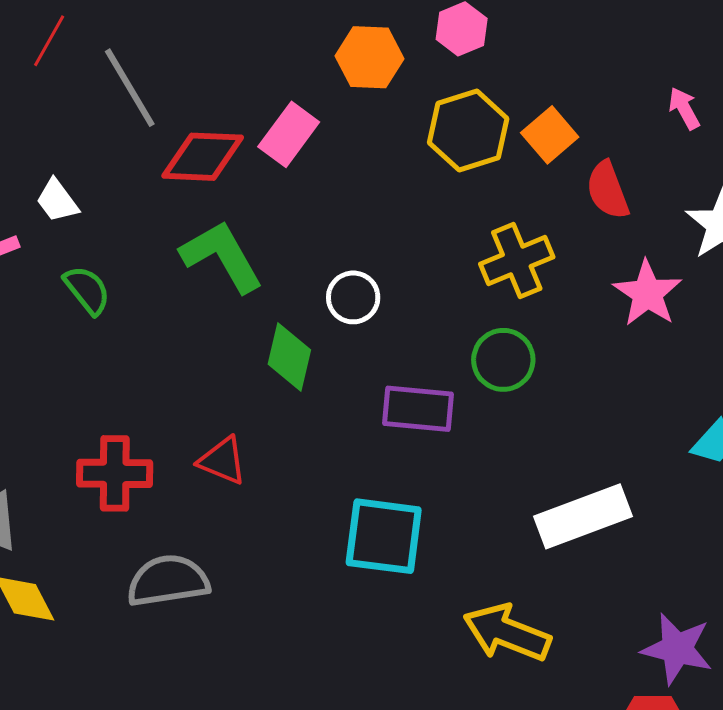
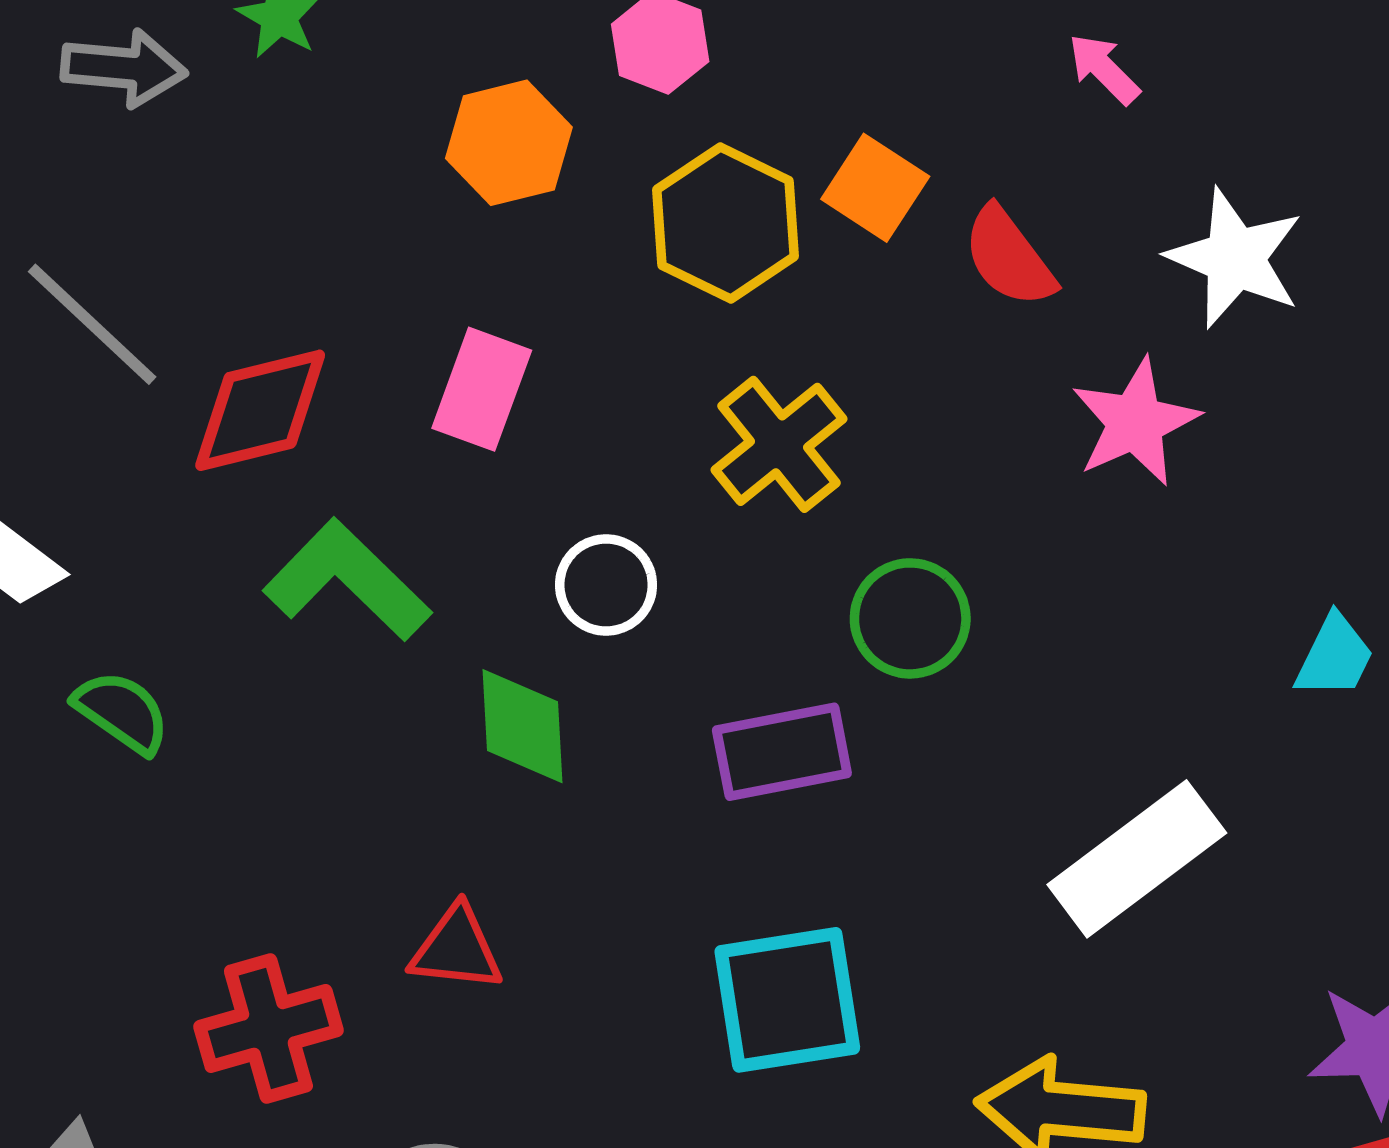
pink rectangle: (289, 134) -> (482, 389), moved
yellow cross: (517, 260) -> (779, 444), moved
pink star: (647, 293) -> (1135, 422), turned 30

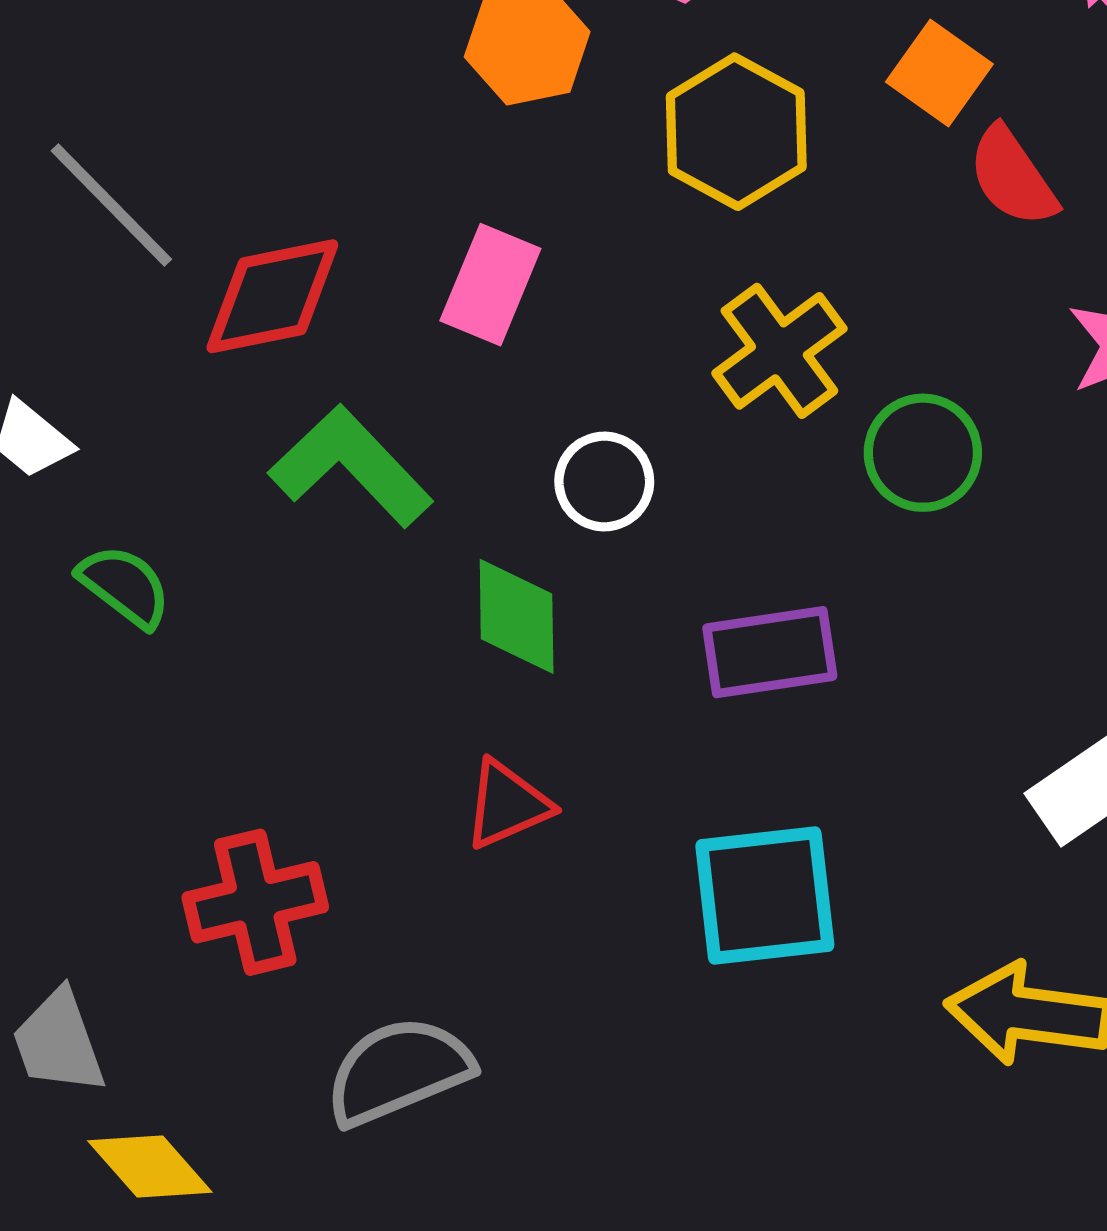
orange square: (875, 188) -> (939, 73), moved
green circle: (910, 618) -> (923, 453), moved
red triangle: (456, 949) -> (507, 804), moved, turned -32

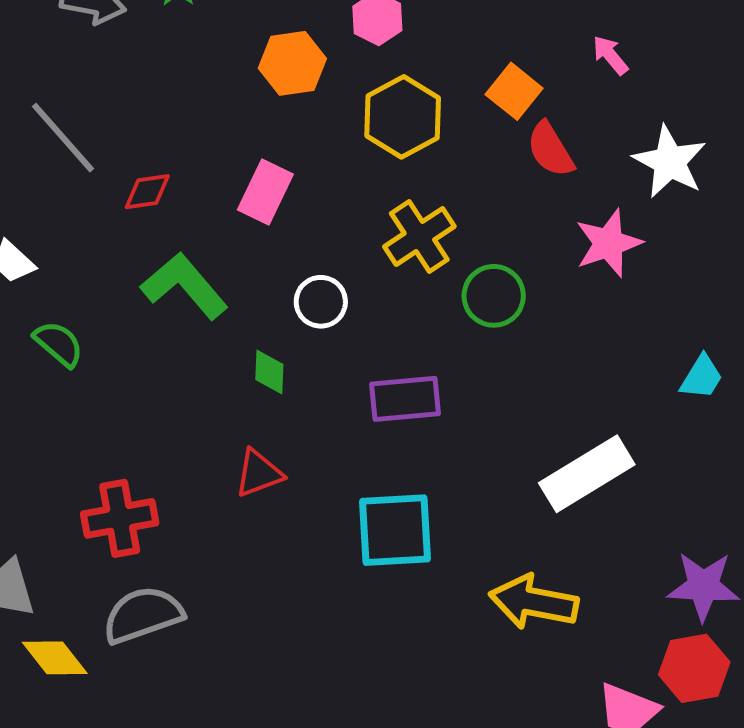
red diamond: (272, 296) -> (147, 192), size x0.6
green diamond: (517, 616) -> (269, 372), size x0.7
gray semicircle: (398, 1071) -> (143, 615), moved

